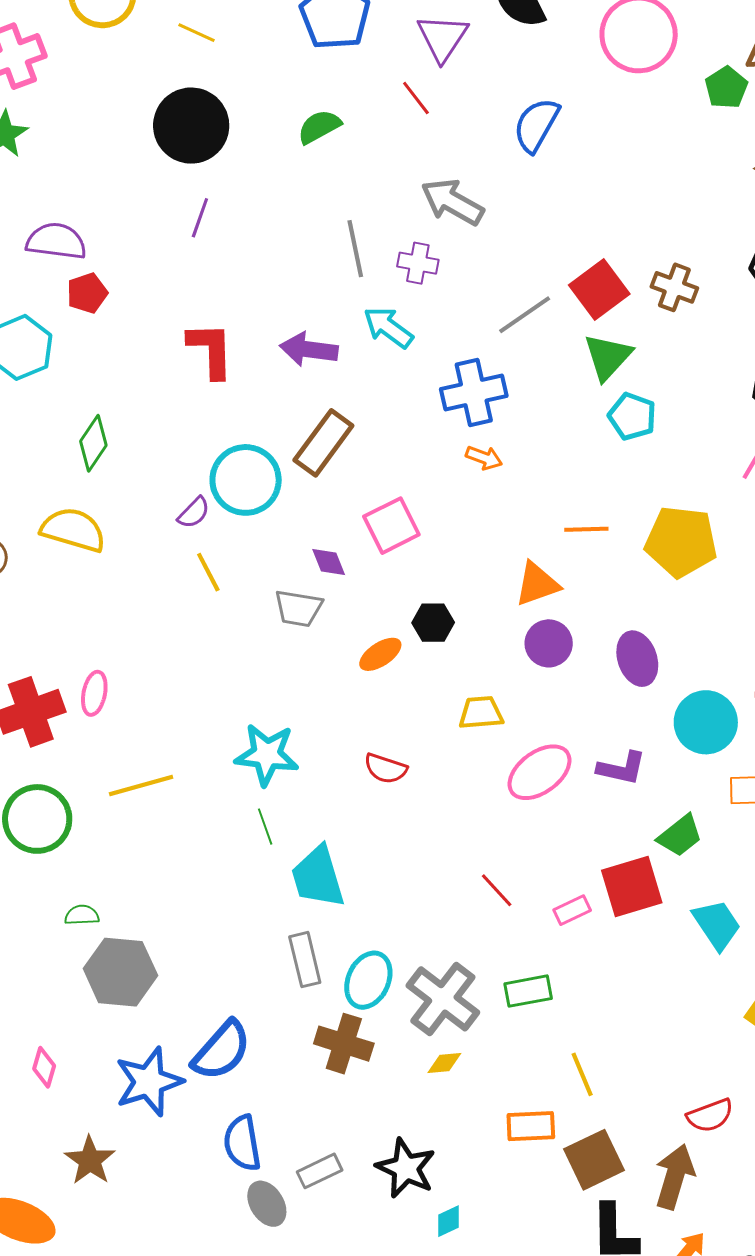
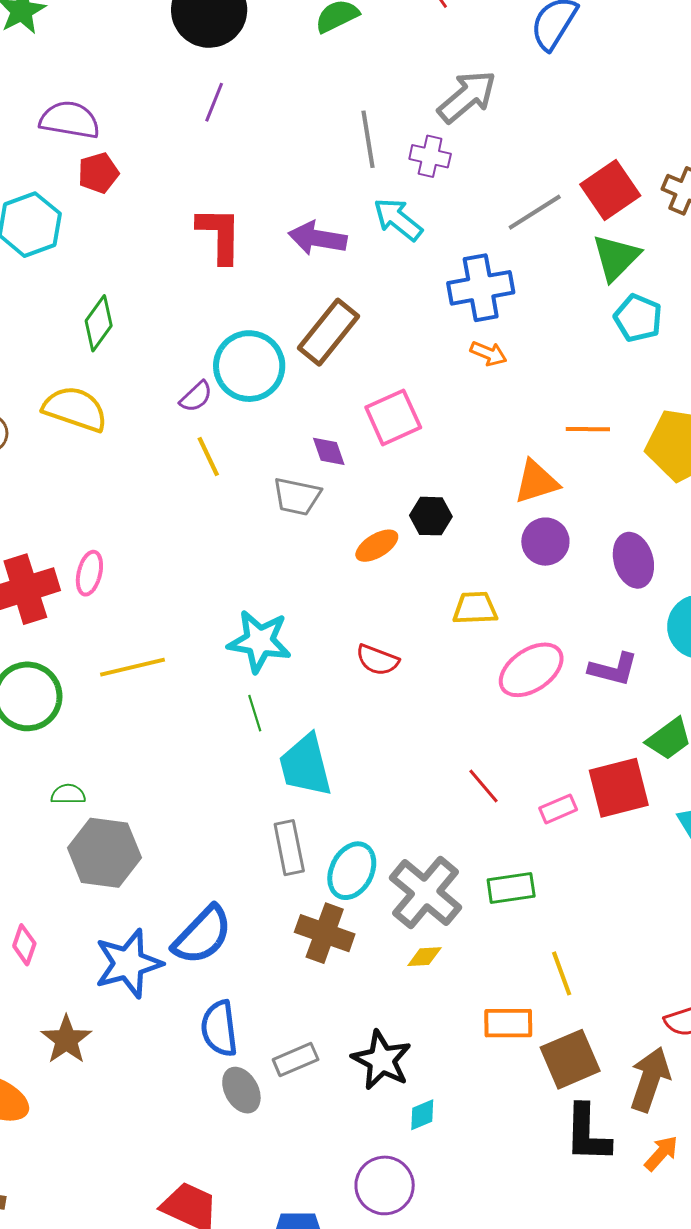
gray arrow: (452, 202) -> (467, 97), turned 108

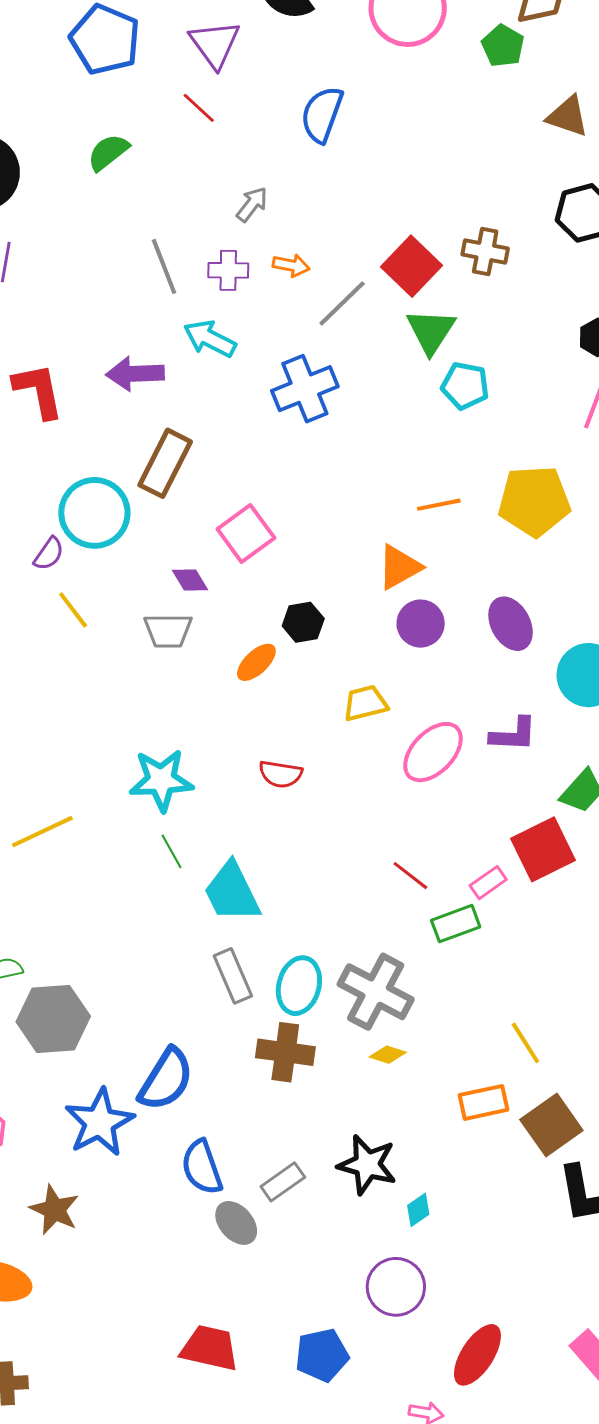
gray arrow: (467, 97) -> (252, 204), size x0.6
orange arrow: (488, 353) -> (291, 265), moved
green rectangle: (511, 888) -> (456, 924), moved
yellow diamond: (424, 957) -> (388, 1055), turned 33

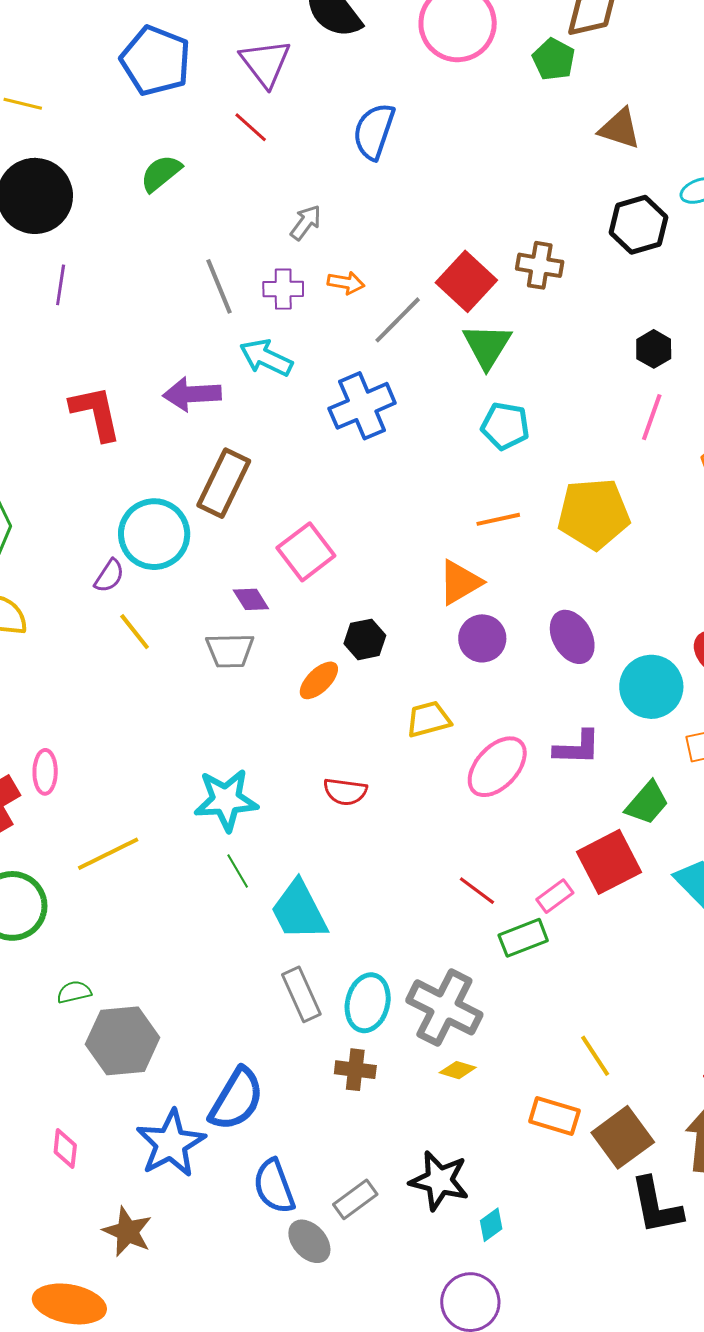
cyan pentagon: (465, 386) -> (505, 426), moved
brown cross: (285, 1052) -> (355, 1070), size x0.7
orange rectangle: (484, 1102) -> (554, 1116), turned 30

